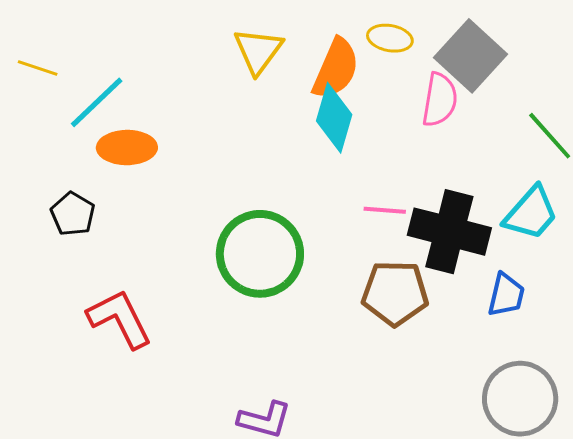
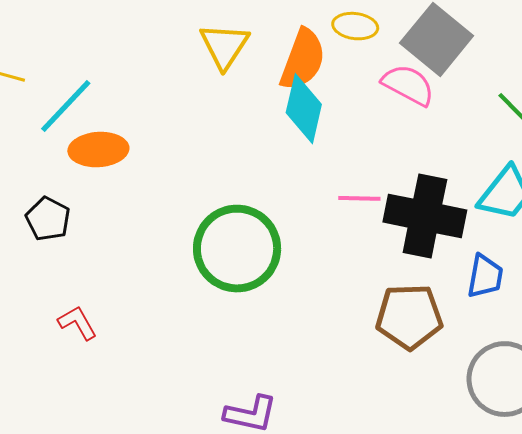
pink semicircle: (440, 100) -> (408, 85), turned -68
brown pentagon: (395, 293) -> (409, 317), moved
red L-shape: (120, 319) -> (78, 323), moved, size x0.6

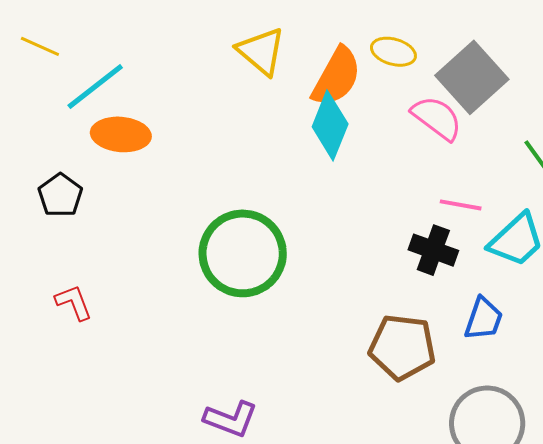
yellow triangle: (224, 46) -> (261, 51), turned -32
pink line: (359, 198) -> (461, 205), moved
black cross: (425, 216) -> (433, 250), size x0.6

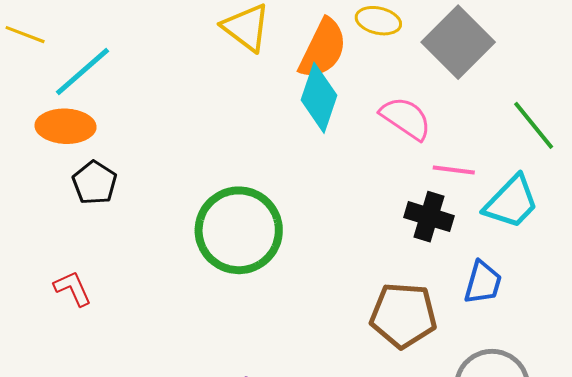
pink semicircle: (437, 118) -> (406, 118), moved
orange ellipse: (121, 134) -> (66, 126), moved
black pentagon: (60, 195) -> (95, 183), moved

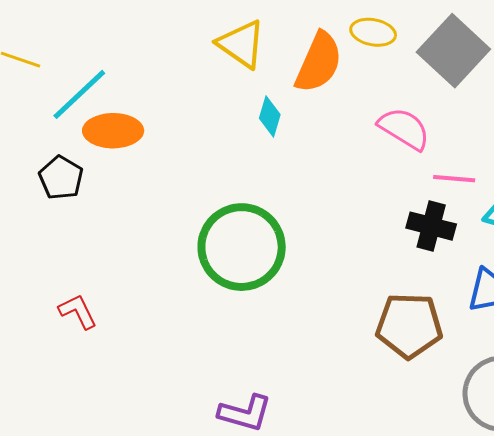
cyan diamond: (319, 98) -> (270, 116), moved, size x0.6
orange ellipse: (66, 126) -> (113, 131), moved
black pentagon: (95, 183) -> (61, 178), moved

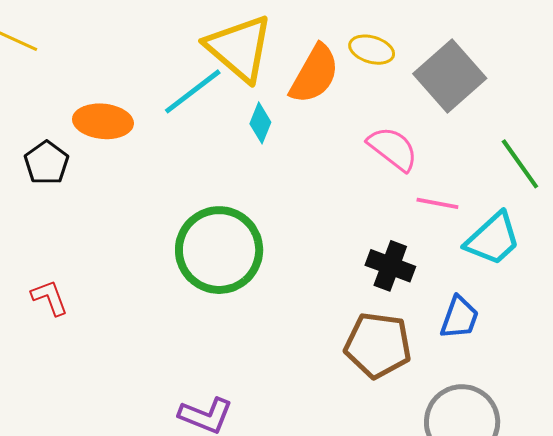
yellow triangle: (241, 44) -> (239, 48), size x1.4
cyan line: (79, 94) -> (193, 91), moved
black cross: (431, 226) -> (390, 266), moved

